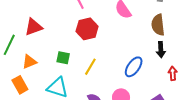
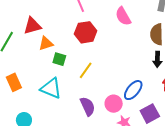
orange triangle: (29, 62) -> (46, 43), moved
blue ellipse: (134, 67) -> (133, 90), moved

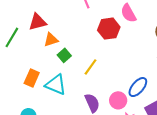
red hexagon: (86, 32) -> (109, 29), moved
green square: (59, 59) -> (64, 55), turned 32
orange rectangle: (14, 82) -> (32, 78), moved, turned 48

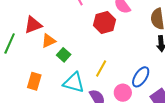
yellow line: (90, 67) -> (101, 69), moved
cyan triangle: (56, 85) -> (74, 83), moved

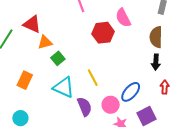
red triangle: (33, 25) -> (32, 24), turned 36
yellow line: (101, 69) -> (93, 78), turned -66

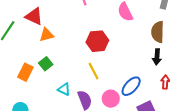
red hexagon: (103, 33) -> (97, 41), moved
green square: (58, 58) -> (46, 64), moved
cyan triangle: (64, 87) -> (64, 89), moved, size x0.6

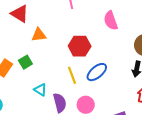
orange triangle: (47, 35) -> (39, 35), moved
blue ellipse: (131, 86) -> (97, 72), moved

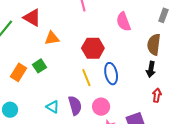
blue ellipse: (97, 72) -> (111, 74), turned -60
cyan triangle: (40, 90) -> (53, 107), moved

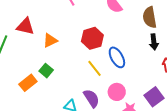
orange rectangle: (19, 72) -> (28, 83), turned 36

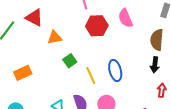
red hexagon: (92, 38) -> (97, 26), moved
green square: (46, 71) -> (70, 61), moved

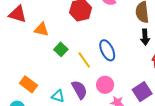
orange triangle: (55, 37) -> (41, 30), turned 35
orange rectangle: (23, 73) -> (29, 84), moved, turned 72

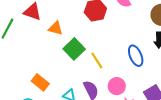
green square: (61, 49) -> (74, 49), size x1.5
blue ellipse: (107, 50) -> (136, 56), moved

